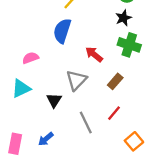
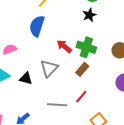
green cross: (129, 45) -> (86, 47), moved
black triangle: (54, 100) -> (26, 79), moved, turned -48
gray line: (86, 123) -> (57, 105), turned -60

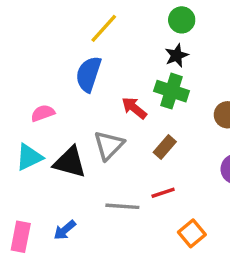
green cross: (86, 47) -> (171, 91), moved
black triangle: (26, 79) -> (70, 162), size x1.5
red line: (81, 97) -> (163, 193), turned 32

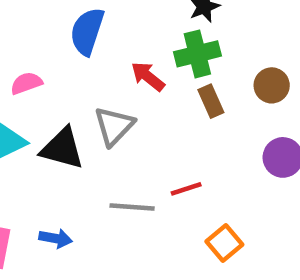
green cross: (171, 91) -> (197, 54), turned -32
brown rectangle: (165, 147) -> (211, 101), moved, turned -65
blue arrow: (65, 230) -> (56, 238), turned -130

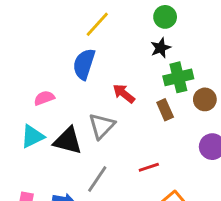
green cross: (197, 54) -> (178, 77), moved
gray line: (132, 207) -> (97, 179), moved, turned -60

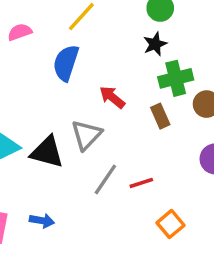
pink semicircle: (44, 98) -> (20, 32), moved
gray line: (97, 179) -> (105, 179), moved

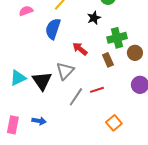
black star: (155, 44) -> (94, 18), moved
black triangle: (47, 152) -> (42, 81), turned 40
red line: (141, 183) -> (97, 90), moved

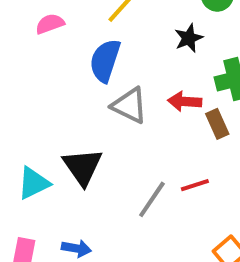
red arrow: (80, 49) -> (185, 101), moved, turned -35
gray triangle: (65, 71) -> (129, 106), moved, turned -48
cyan triangle: (18, 78) -> (34, 183), moved

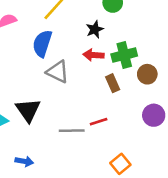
red arrow: (185, 101) -> (93, 55), moved
gray line: (152, 199) -> (72, 131), turned 55

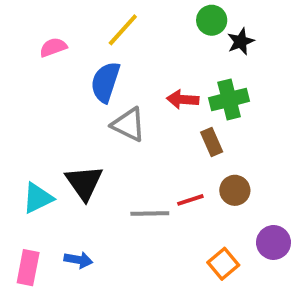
black star: (95, 29) -> (241, 41), moved
brown circle: (147, 74) -> (235, 190), moved
purple circle: (154, 115) -> (274, 242), moved

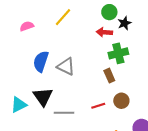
blue semicircle: (105, 82) -> (41, 61), moved
red arrow: (183, 99) -> (104, 32), moved
gray line: (150, 213) -> (64, 113), moved

